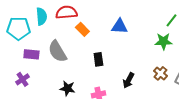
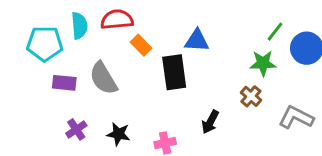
black rectangle: (98, 59) -> (174, 72), moved, size x1.6
brown cross: (160, 73) -> (251, 96), moved
purple cross: (22, 79) -> (76, 129), moved

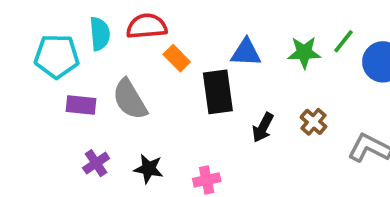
green star: (263, 63) -> (304, 52), moved
black arrow: (210, 122) -> (263, 127), moved

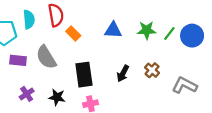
red semicircle: (147, 26) -> (56, 15), turned 85
green line: (343, 41) -> (169, 33), moved
black rectangle: (218, 92) -> (84, 75), moved

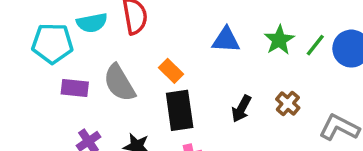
cyan semicircle: (29, 19) -> (92, 23), turned 84
green star: (147, 30) -> (279, 40), turned -30
orange rectangle: (73, 33) -> (171, 71), moved

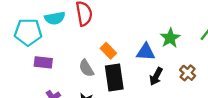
blue triangle: (226, 40) -> (146, 52), moved
green star: (279, 40) -> (170, 38), moved
gray semicircle: (119, 83) -> (86, 68), moved, size x0.7

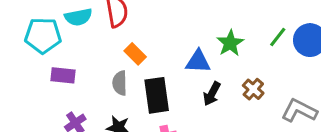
orange rectangle: (108, 51) -> (135, 54), moved
gray semicircle: (86, 68) -> (120, 83), turned 30

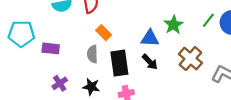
cyan pentagon: (43, 35) -> (21, 34), moved
brown cross: (253, 89) -> (190, 59), size x1.5
black arrow: (212, 94) -> (150, 62), moved, turned -72

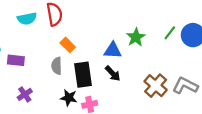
brown cross: (190, 59) -> (156, 86), moved
black star: (91, 87) -> (69, 98), moved

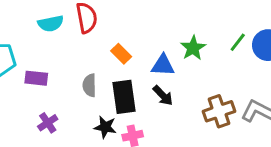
orange rectangle: (68, 45) -> (121, 54), moved
brown cross: (156, 86) -> (219, 111), turned 30

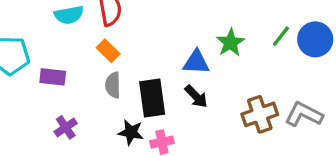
orange rectangle: (121, 54) -> (108, 51), moved

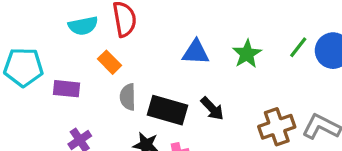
orange rectangle: (108, 51) -> (110, 62), moved
blue triangle: (196, 62) -> (196, 52), moved
black rectangle: (152, 98) -> (167, 110), turned -66

